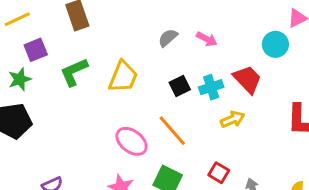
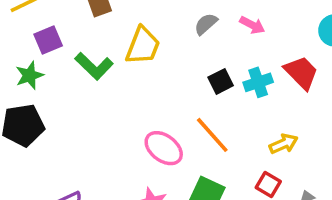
green L-shape: (74, 72) -> (94, 66), turned -112
yellow trapezoid: (123, 77) -> (143, 46), moved
yellow arrow: (233, 119) -> (284, 144), moved

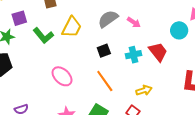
gray semicircle: (206, 24) -> (108, 19), size x1.5
black square: (221, 81) -> (104, 51), moved
pink ellipse: (164, 148) -> (62, 76), moved

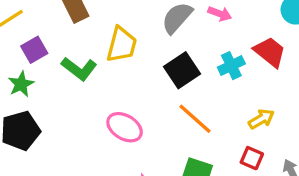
black square: (104, 51) -> (182, 70), size x1.5

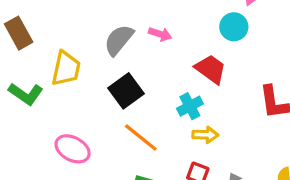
cyan cross: (231, 66) -> (190, 106), moved
yellow arrow: (261, 119) -> (205, 135), turned 35

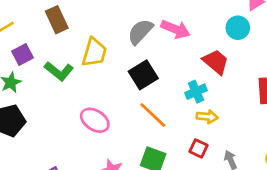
pink arrow: (160, 34) -> (175, 29), size x1.5

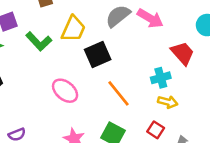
black square: (143, 75) -> (98, 54), moved

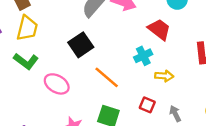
yellow trapezoid: (73, 29) -> (27, 28), moved
green L-shape: (39, 41) -> (26, 61), moved
yellow arrow: (168, 102) -> (164, 76), moved

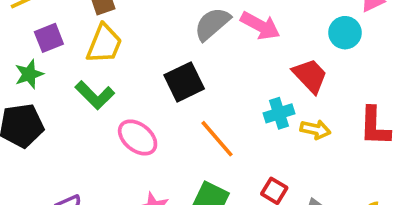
yellow arrow: (164, 76) -> (315, 130), moved

